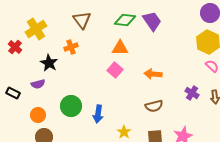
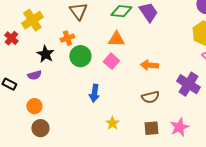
purple cross: (192, 93) -> (188, 84), size x1.6
green circle: (71, 106) -> (80, 56), moved
blue arrow: (98, 114) -> (94, 93), moved
yellow star: (124, 132) -> (112, 123), moved

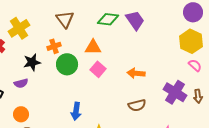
orange triangle: (116, 39) -> (93, 47), moved
black star: (45, 54) -> (32, 62), turned 30
blue arrow: (94, 93) -> (76, 111), moved

